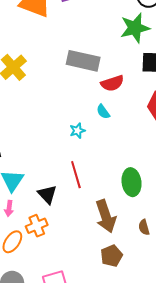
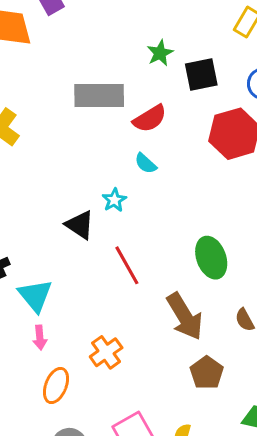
green star: (135, 28) -> (160, 53), moved, size x0.6
black triangle: (47, 194) -> (80, 225), moved
orange cross: (37, 226) -> (106, 352), moved

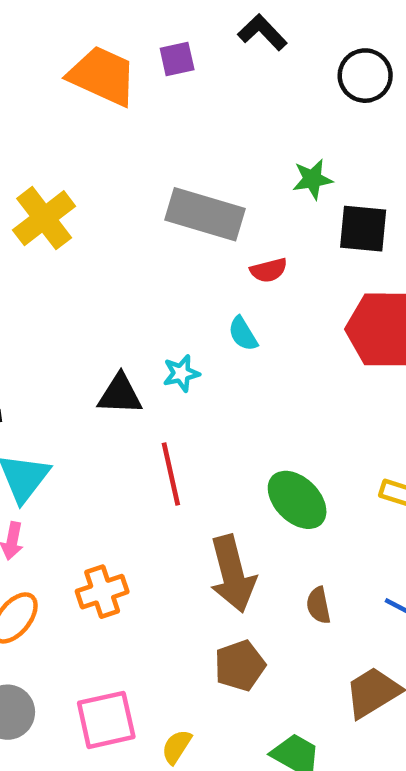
red semicircle: (150, 119) -> (269, 270), size x0.7
black triangle: (80, 225) -> (120, 394), turned -48
green ellipse: (211, 258) -> (297, 500), turned -42

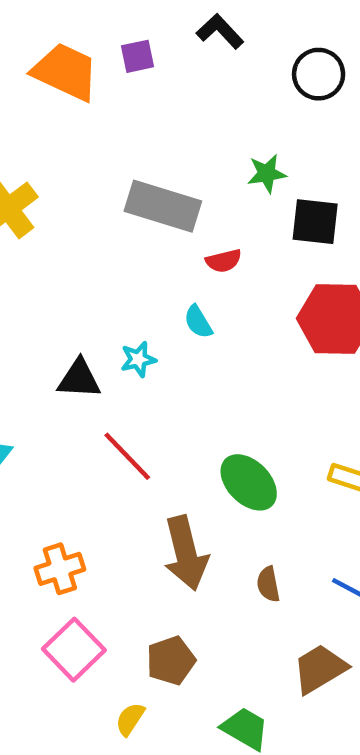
red line: (171, 474) -> (127, 456), turned -32
brown pentagon: (240, 666) -> (171, 661), moved
pink square: (106, 720) -> (74, 650), moved, turned -32

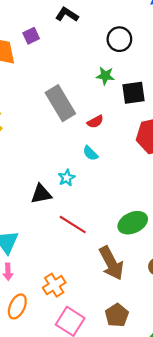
black circle: (319, 74) -> (119, 39), moved
green star: (267, 173) -> (105, 76), turned 30
gray rectangle: (163, 206) -> (60, 103), turned 56
green ellipse: (249, 482) -> (133, 223), turned -56

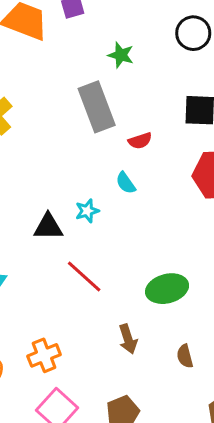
green star: (105, 76) -> (121, 55), moved
brown arrow: (111, 263) -> (128, 339), size x0.6

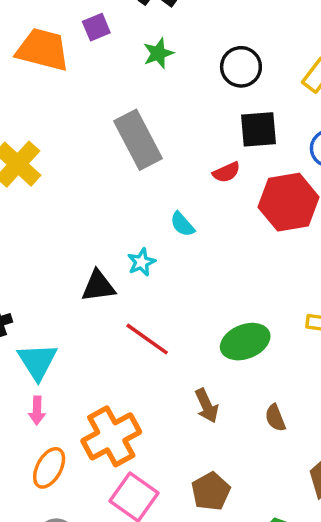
black circle: (193, 33) -> (241, 67), moved
green star: (121, 55) -> (158, 53), moved, turned -30
red semicircle: (140, 141) -> (226, 172), moved
orange cross: (44, 355) -> (111, 436), size x1.5

